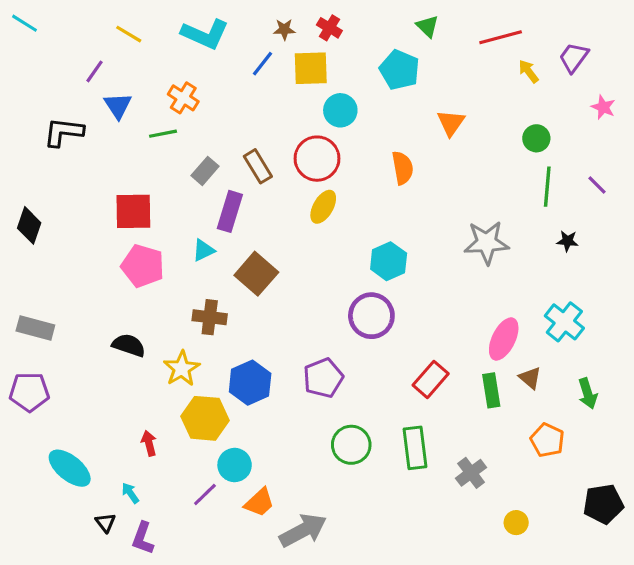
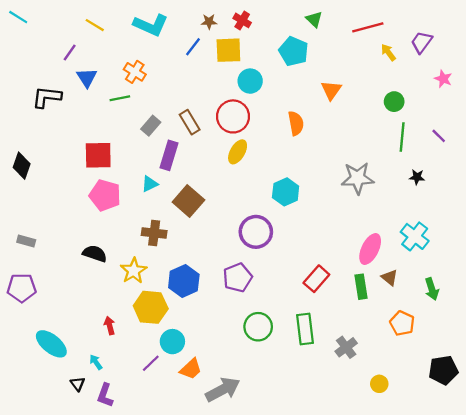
purple circle: (371, 316) -> (256, 232), moved
gray rectangle: (35, 328) -> (26, 241), size x0.7

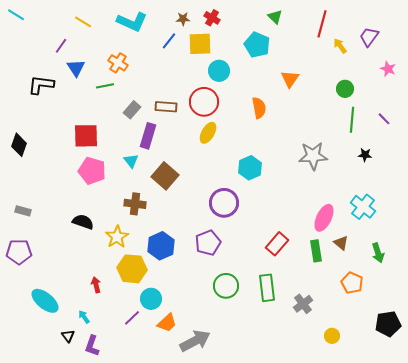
red line: (368, 27) -> (322, 24), turned -60
brown rectangle: (190, 122) -> (166, 107), turned -55
cyan triangle: (150, 184) -> (131, 161), turned -42

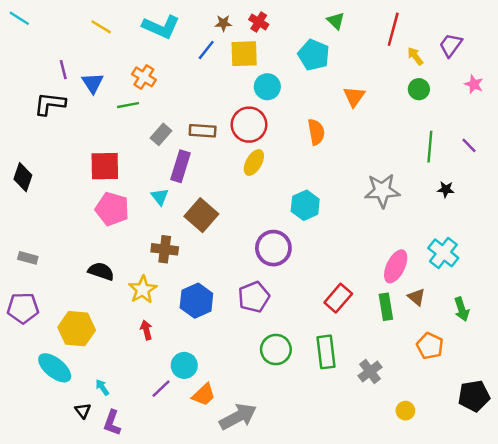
purple line: (61, 46) -> (63, 70), moved, turned -49
green circle: (345, 89) -> (419, 89), moved
yellow hexagon: (132, 269) -> (77, 329), moved
red arrow: (96, 285) -> (146, 330), moved

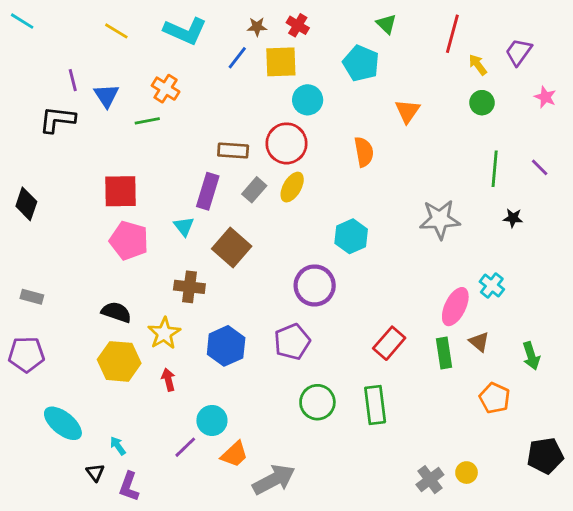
gray rectangle: (161, 134) -> (254, 190), moved
cyan cross: (443, 253) -> (492, 285), moved, size x0.7
yellow hexagon: (77, 329) -> (119, 361), moved
gray cross: (370, 371) -> (430, 480), moved

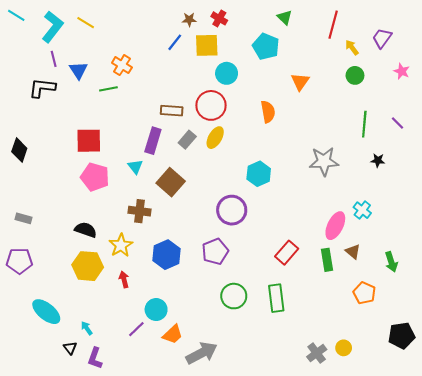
cyan L-shape: (185, 31) -> (53, 27), moved, turned -76

